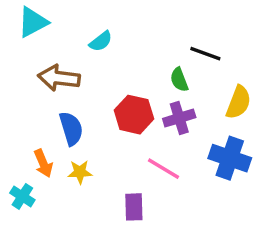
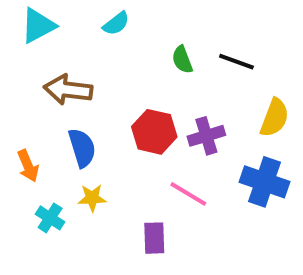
cyan semicircle: (101, 41) -> (116, 24), moved
green semicircle: (179, 80) -> (182, 60), moved
orange arrow: (43, 163) -> (28, 166), moved
cyan cross: (22, 196) -> (50, 218), moved

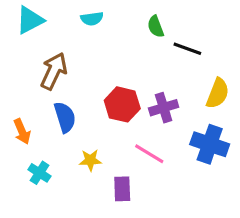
cyan semicircle: (116, 24) -> (92, 19), turned 30
green semicircle: (182, 60) -> (156, 27), moved
brown arrow: (68, 90) -> (54, 71), turned 108
yellow star: (92, 198) -> (90, 160), moved

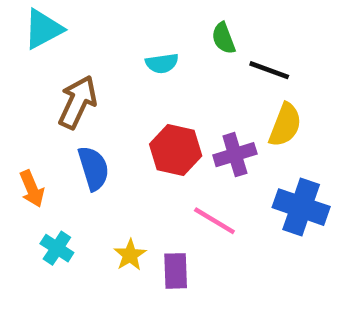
cyan semicircle: (92, 19) -> (162, 63), moved
yellow semicircle: (218, 93) -> (285, 125), moved
yellow star: (90, 160) -> (130, 255), moved, turned -30

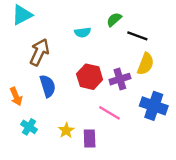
green semicircle: (224, 38) -> (114, 20), turned 70

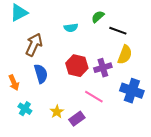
purple rectangle: (90, 139) -> (77, 119), turned 56

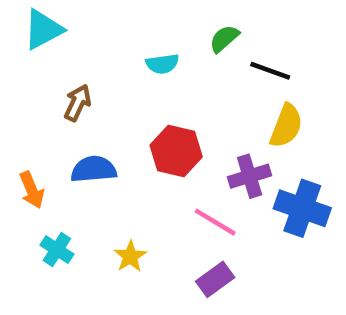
brown arrow: (34, 45) -> (78, 103), size x0.7
purple cross: (103, 68) -> (250, 176), moved
blue semicircle: (41, 74) -> (94, 169), turned -78
purple rectangle: (77, 119) -> (215, 279), moved

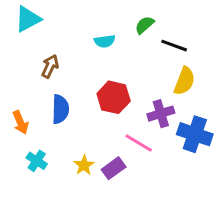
blue semicircle: (94, 169) -> (60, 109), turned 96
purple rectangle: (215, 279) -> (114, 168), moved

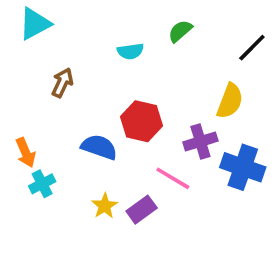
black line: (174, 46) -> (252, 48), moved, turned -65
blue semicircle: (60, 109) -> (99, 147), moved, turned -72
cyan cross: (37, 161) -> (42, 184), moved, turned 30

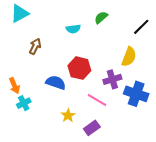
yellow star: (105, 206) -> (68, 116), moved
purple rectangle: (142, 210) -> (92, 128), moved

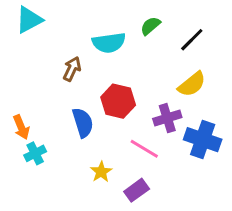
black line: (141, 27) -> (192, 40), moved
cyan semicircle: (73, 29) -> (109, 43), size x1.5
brown arrow: (35, 46) -> (72, 69), moved
yellow semicircle: (129, 57) -> (192, 84), turned 30
blue semicircle: (56, 82) -> (83, 123), turned 54

